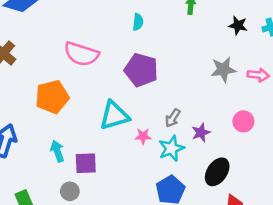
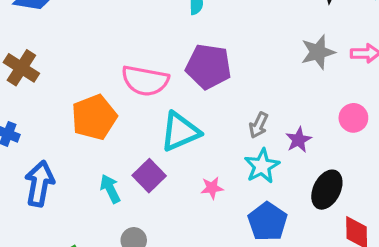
pink semicircle: (81, 54) -> (145, 81), moved
pink star: (143, 136) -> (212, 188), moved
purple square: (86, 163) -> (149, 176), moved, turned -35

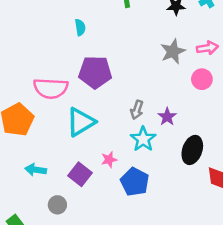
pink circle: (353, 118) -> (202, 79), moved
purple square: (149, 176) -> (80, 174), moved
cyan arrow: (110, 189) -> (36, 170), turned -48
blue pentagon: (268, 222) -> (135, 182), moved

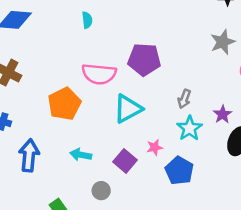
cyan semicircle: (80, 27) -> (87, 20), moved
purple star: (167, 117) -> (223, 114), moved

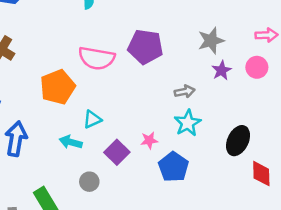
gray star: (223, 42) -> (211, 41), moved
gray arrow: (184, 99) -> (185, 92), turned -126
cyan triangle: (128, 109) -> (92, 119), moved, size x0.6
purple star: (223, 114) -> (222, 70), moved

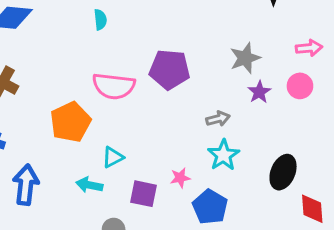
purple square: (117, 152) -> (144, 194), turned -30

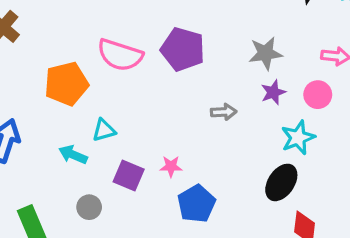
cyan star: (223, 155) -> (298, 138), moved

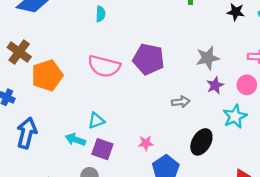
orange pentagon: (66, 84) -> (47, 75), moved
purple square: (129, 175) -> (102, 149), moved
black ellipse: (281, 182) -> (201, 142), moved

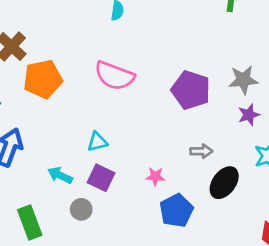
purple pentagon: (149, 59) -> (191, 90), moved
gray arrow: (181, 102) -> (201, 151), moved
cyan arrow: (75, 139) -> (60, 175), moved

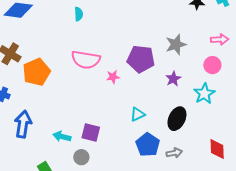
purple star: (249, 115) -> (173, 79), moved
cyan triangle: (97, 142) -> (138, 114), moved
gray arrow: (201, 151) -> (174, 153), moved
pink star: (155, 176) -> (113, 77), moved

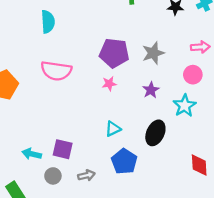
cyan semicircle: (79, 14) -> (48, 22), size x1.5
purple pentagon: (141, 59) -> (114, 53), moved
pink star: (113, 77) -> (109, 84), moved
gray arrow: (174, 153) -> (86, 175), moved

